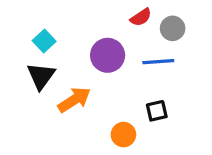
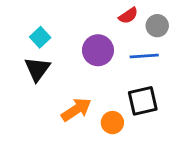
orange arrow: (74, 100) -> (76, 110), moved
black square: (157, 111) -> (143, 101), size x1.5

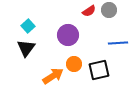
gray circle: (157, 26) -> (109, 10), moved
blue line: (144, 56) -> (118, 43), moved
orange circle: (112, 123) -> (74, 64), moved

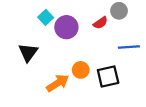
red semicircle: (89, 11) -> (100, 23), moved
cyan square: (28, 26) -> (46, 17), moved
purple circle: (68, 35) -> (66, 27), moved

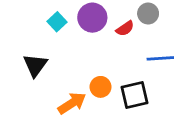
purple circle: (66, 27) -> (92, 18), moved

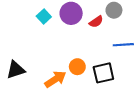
black triangle: (35, 65) -> (16, 70), moved, turned 36

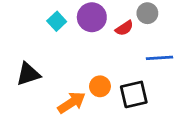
black triangle: (16, 70) -> (28, 74), moved

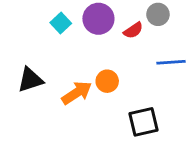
orange circle: (100, 86) -> (107, 81), moved
black square: (134, 94) -> (143, 122), moved
orange arrow: (72, 103) -> (77, 93), moved

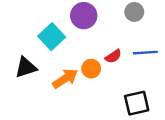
cyan square: (61, 23) -> (52, 37), moved, size x1.5
red semicircle: (133, 30) -> (113, 56), moved
black square: (143, 122) -> (137, 103), moved

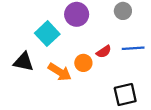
black triangle: (26, 67) -> (24, 62), turned 30
orange arrow: (65, 78) -> (60, 72), turned 65

